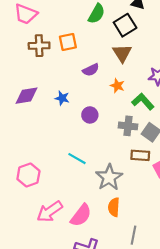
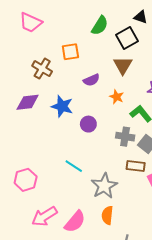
brown cross: (39, 46) -> (42, 69), moved, turned 30
blue star: (62, 98) -> (62, 106), size x1.5

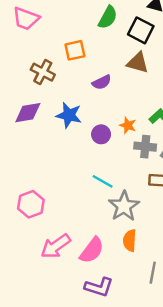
black square: (127, 38) -> (141, 30), turned -30
brown triangle: (123, 65) -> (138, 63), turned -42
orange star: (117, 97) -> (128, 125), moved
cyan line: (74, 166) -> (103, 181), moved

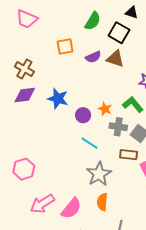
brown cross: (43, 72) -> (24, 69), moved
purple semicircle: (102, 82) -> (93, 57), moved
cyan line: (103, 181) -> (89, 143), moved

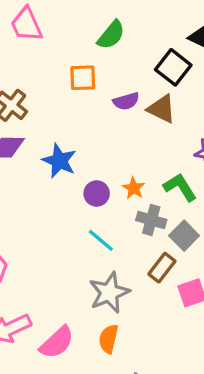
pink trapezoid: (27, 19) -> (26, 24), turned 35
green semicircle: (93, 21) -> (111, 35), moved
brown rectangle: (129, 155) -> (162, 268), turned -66

